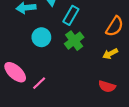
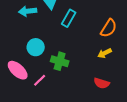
cyan circle: (41, 37) -> (36, 47), moved
green cross: (74, 41) -> (60, 61), moved, turned -36

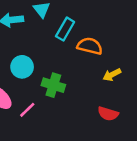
orange semicircle: (109, 28) -> (90, 46), moved, turned -108

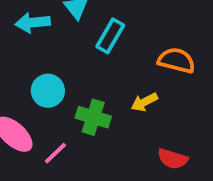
orange semicircle: (90, 46) -> (176, 60), moved
yellow arrow: (112, 75) -> (144, 102), moved

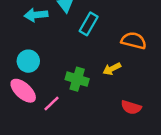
cyan circle: (48, 91) -> (28, 61), moved

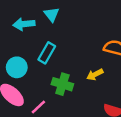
cyan rectangle: (89, 24) -> (47, 53), moved

